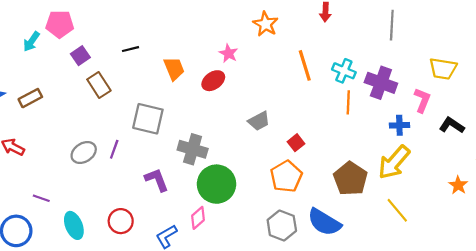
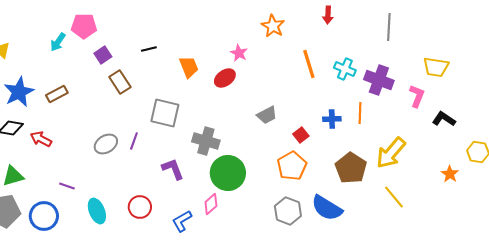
orange line: (348, 102) -> (360, 113), moved
blue cross: (399, 125) -> (332, 119), moved

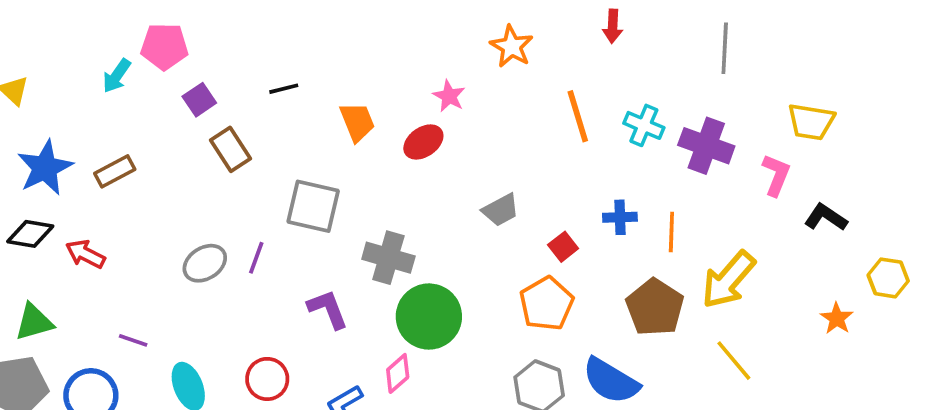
orange line: (360, 113) -> (671, 232), moved

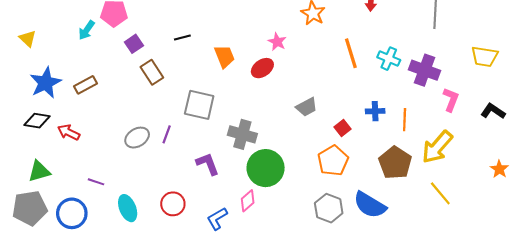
pink L-shape: (776, 175) -> (451, 100), moved

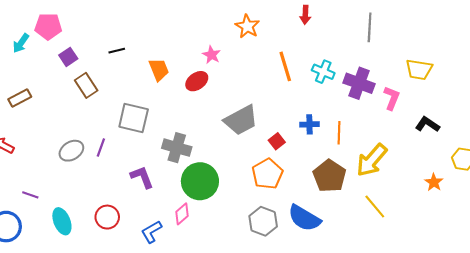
pink L-shape: (451, 100) -> (392, 98), moved
gray trapezoid: (307, 107) -> (241, 120), size x1.6

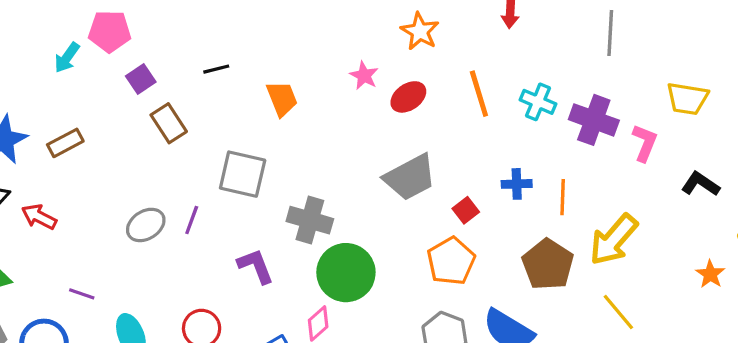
red ellipse: (197, 81) -> (408, 97), moved

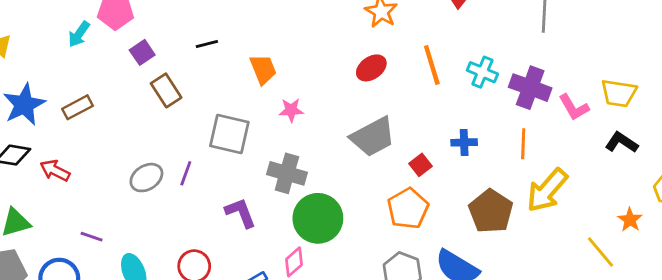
pink star: (364, 76) -> (291, 110), moved, turned -30
yellow trapezoid: (687, 99) -> (619, 93), moved
pink L-shape: (645, 143) -> (574, 107), turned 128
orange line: (563, 197) -> (523, 144), moved
yellow line: (618, 312) -> (600, 252), moved

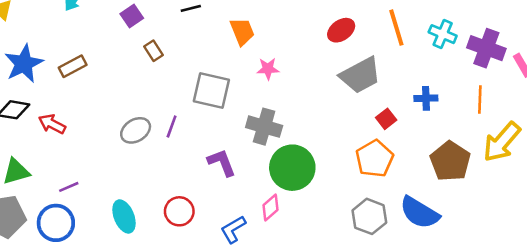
brown rectangle: (166, 90) -> (154, 51), size x0.7
gray trapezoid: (373, 137) -> (360, 75), moved
purple line: (92, 237) -> (69, 187), moved, turned -42

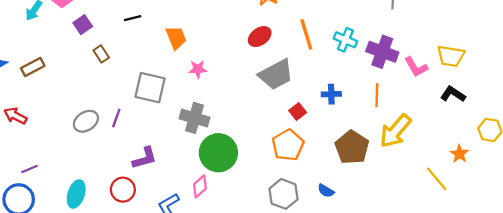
purple L-shape: (222, 163) -> (145, 158), moved, turned 96
blue semicircle: (420, 213) -> (326, 191), size x0.5
cyan ellipse: (124, 216) -> (76, 194), turned 40

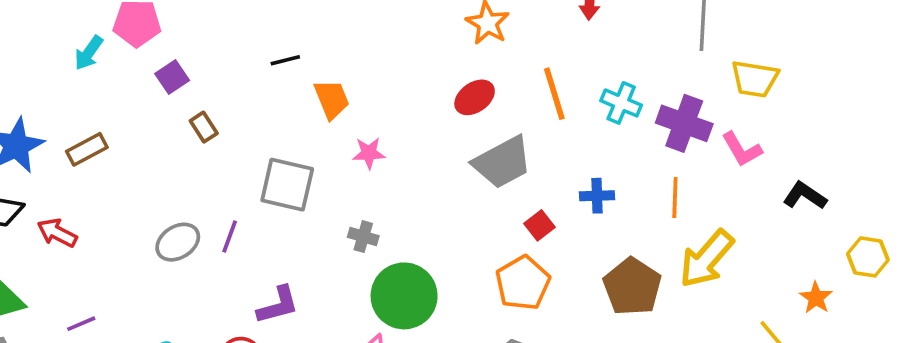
black line: (133, 18) -> (285, 60), moved
yellow trapezoid: (451, 56) -> (755, 79), moved
gray cross: (195, 118) -> (363, 237), size x0.6

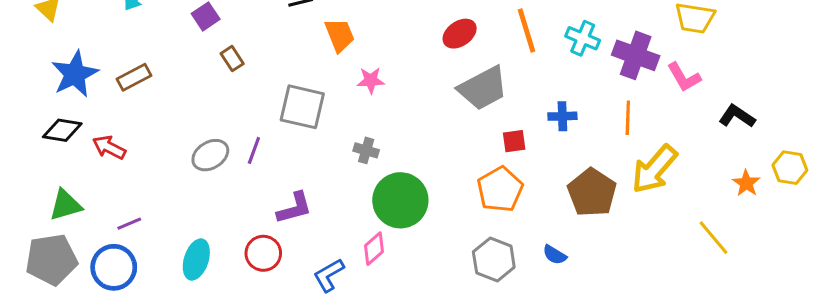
red square: (539, 225) -> (514, 141), turned 30
orange star: (816, 298) -> (746, 183), moved

